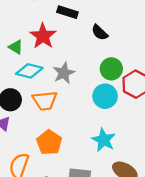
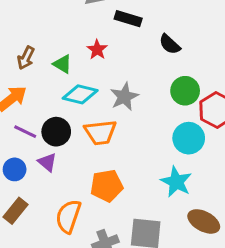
red star: (43, 36) -> (97, 50), size x0.6
cyan circle: (105, 96) -> (189, 138), moved
orange pentagon: (49, 142) -> (107, 186), turned 30

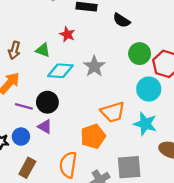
orange trapezoid: (100, 132) -> (113, 112), moved

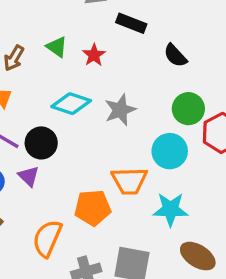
green triangle: (43, 50) -> (57, 47), moved
cyan circle: (149, 89) -> (170, 151), moved
cyan star: (145, 124) -> (171, 209), turned -30

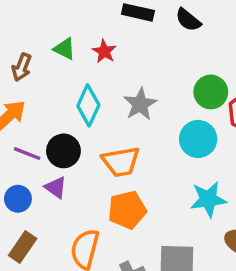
black semicircle: (175, 55) -> (188, 20), moved
cyan diamond: (71, 104) -> (88, 105), turned -75
orange trapezoid: (129, 181) -> (121, 162), moved

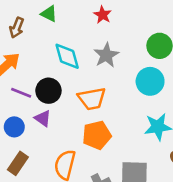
red star: (104, 51) -> (103, 15), moved
cyan diamond: (88, 105) -> (67, 56), turned -40

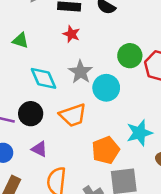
cyan circle: (150, 81) -> (106, 88), moved
purple triangle: (43, 118) -> (39, 149), moved
orange pentagon: (97, 135) -> (106, 150), moved

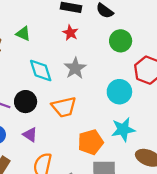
green circle: (130, 56) -> (121, 41), moved
cyan circle: (106, 88) -> (119, 92), moved

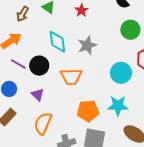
red star: (70, 33) -> (81, 10), moved

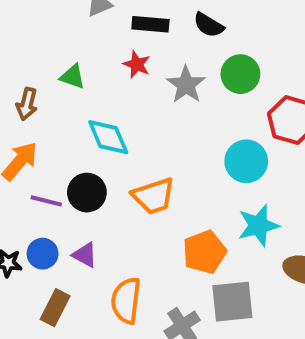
gray star: (87, 45) -> (186, 85), moved
purple triangle: (38, 95) -> (85, 255), moved

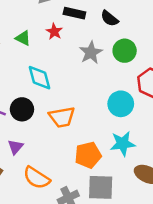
red star: (137, 64) -> (54, 32), moved
purple triangle: (85, 255) -> (15, 147), turned 35
orange semicircle: (126, 300) -> (37, 178), turned -72

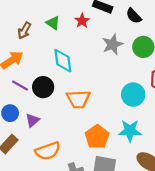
orange pentagon: (88, 155) -> (97, 137), turned -30
orange semicircle: (37, 178) -> (48, 151), turned -60

